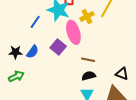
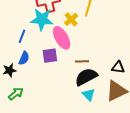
purple square: (58, 47) -> (50, 56), turned -35
blue semicircle: (33, 52) -> (24, 58), moved
black semicircle: (89, 76) -> (86, 77), size x1.6

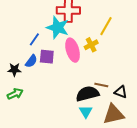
yellow cross: (71, 19) -> (91, 45), moved
purple square: (50, 56) -> (47, 57), moved
brown line: (82, 61) -> (101, 85), moved

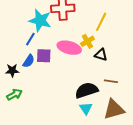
cyan star: (58, 28) -> (40, 20), moved
pink ellipse: (73, 50) -> (69, 48), turned -55
brown line: (101, 85) -> (111, 81), moved
black triangle: (121, 92) -> (101, 55), moved

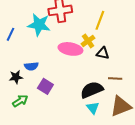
blue line: (30, 39) -> (11, 34), moved
purple square: (44, 56) -> (45, 86), moved, turned 35
blue semicircle: (29, 61) -> (31, 66), turned 56

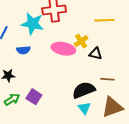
yellow line: (100, 20) -> (104, 20), moved, turned 66
blue semicircle: (31, 66) -> (23, 50), moved
purple square: (45, 86) -> (34, 97), moved

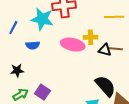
yellow cross: (81, 41) -> (91, 37), turned 32
brown line: (107, 79) -> (116, 49), moved
black semicircle: (84, 90) -> (105, 86), moved, turned 70

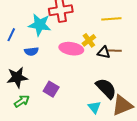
yellow cross: (91, 37) -> (89, 40), turned -32
black star: (17, 71) -> (17, 77), size x1.5
purple square: (42, 92) -> (51, 89), moved

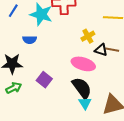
blue line: (11, 35) -> (13, 11), moved
pink ellipse: (71, 49) -> (83, 64), moved
black semicircle: (106, 88) -> (82, 88), moved

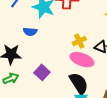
yellow cross: (88, 36) -> (79, 41), moved

